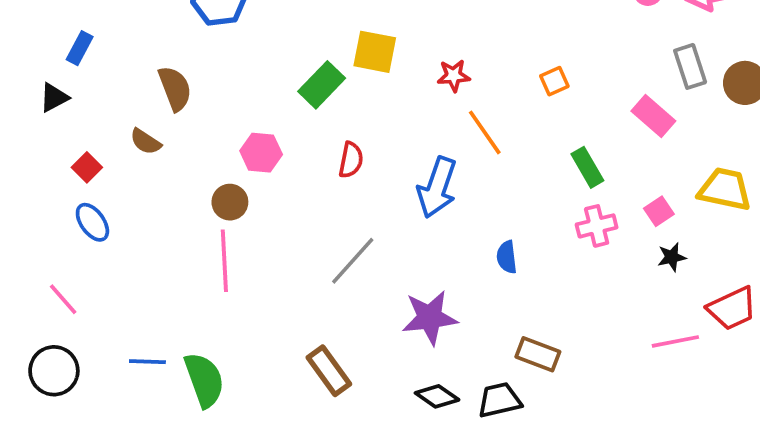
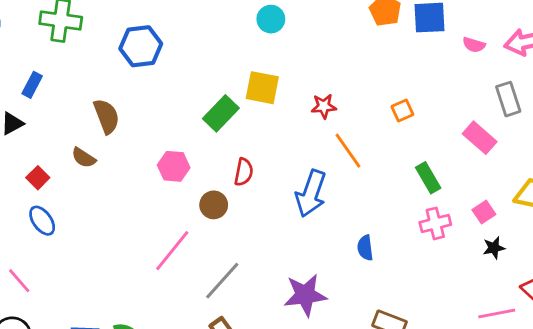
brown circle: (230, 202) -> (214, 205), moved
pink line: (224, 261) -> (172, 251), moved, turned 42
gray line: (353, 261) -> (222, 281), moved

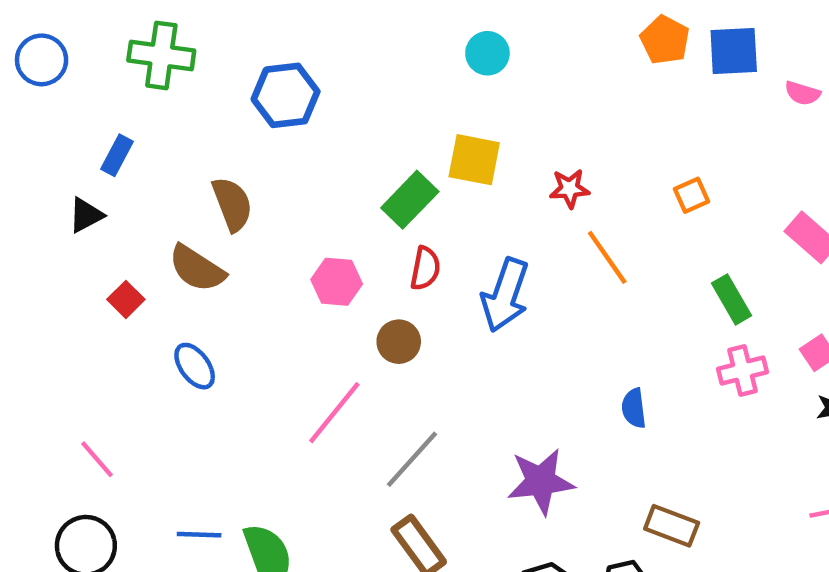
brown semicircle: (84, 158) -> (197, 268), size x1.5
red semicircle: (244, 172) -> (425, 268), moved
blue arrow: (311, 193) -> (505, 295), moved
blue ellipse: (42, 221) -> (195, 366), moved

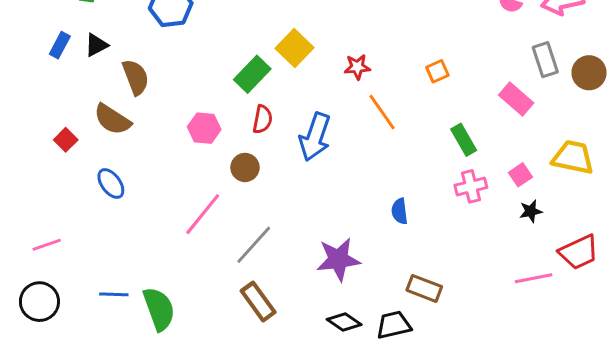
yellow square: (474, 160) -> (295, 48), turned 33
black triangle: (86, 215) -> (96, 45), moved
pink line: (97, 459) -> (47, 245), turned -68

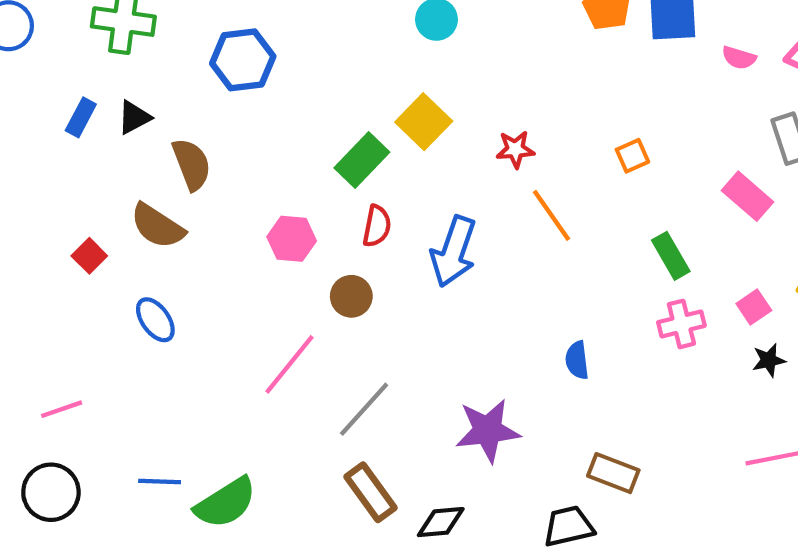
green semicircle: (159, 309) -> (226, 503), turned 78
black diamond: (344, 322) -> (441, 522), moved, turned -40

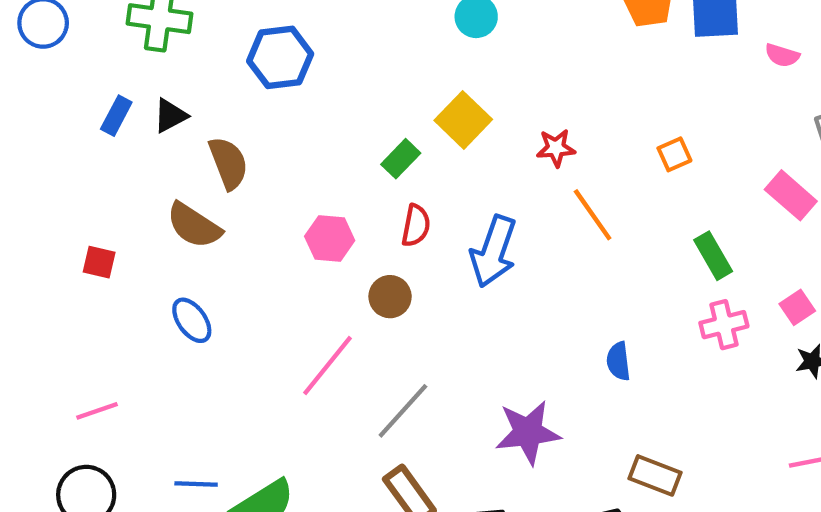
green rectangle: (362, 160) -> (401, 159), size x0.7
red square: (89, 256) -> (99, 262), moved, turned -32

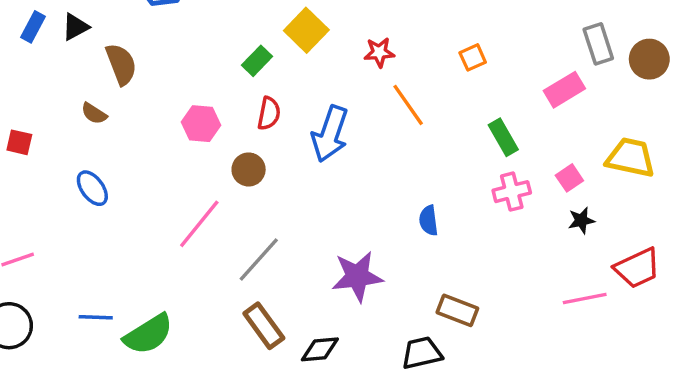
pink rectangle: (791, 195) -> (564, 90), turned -72
brown semicircle: (194, 226) -> (94, 113), size x0.6

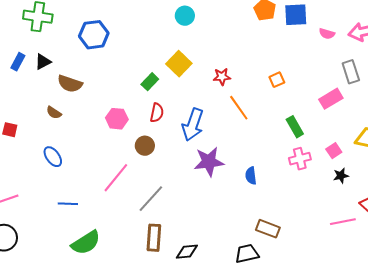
brown semicircle: (121, 64) -> (70, 84), turned 130
purple star: (357, 276) -> (209, 162), moved
blue line: (96, 317) -> (68, 204), moved
brown rectangle: (264, 326) -> (154, 238), turned 40

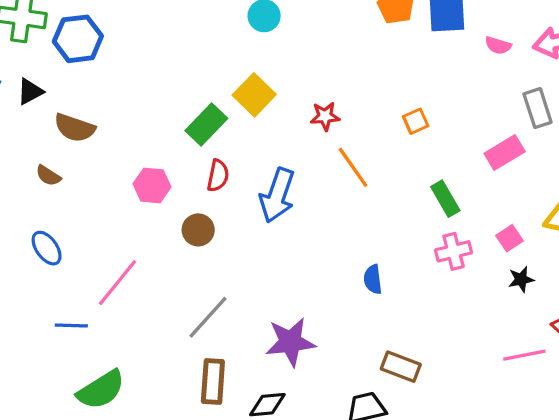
blue hexagon: (94, 35) -> (78, 39), moved
green rectangle: (150, 82) -> (206, 124), size x1.4
purple star: (209, 162) -> (290, 342), moved
pink line: (116, 178) -> (117, 283), moved

